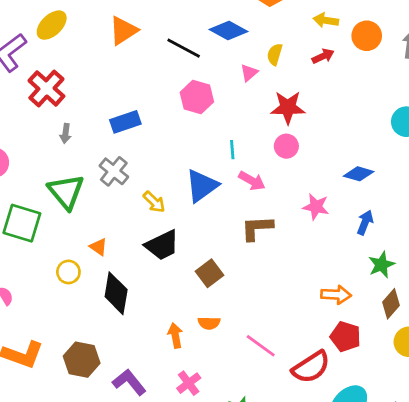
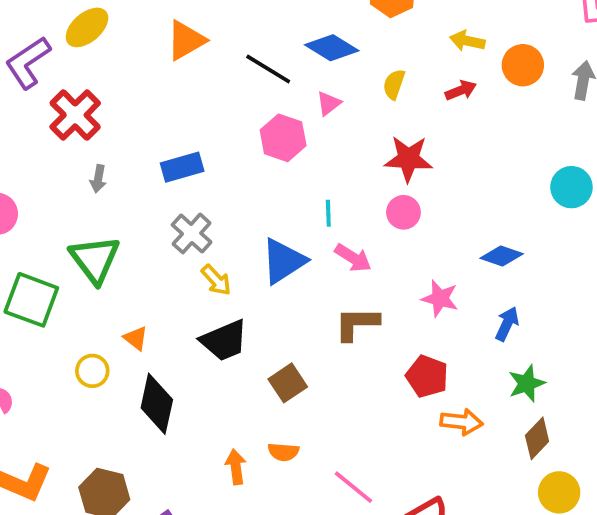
pink triangle: (249, 73) -> (329, 103), moved
gray cross: (114, 171) -> (192, 233), moved
red pentagon: (345, 337) -> (427, 376), moved

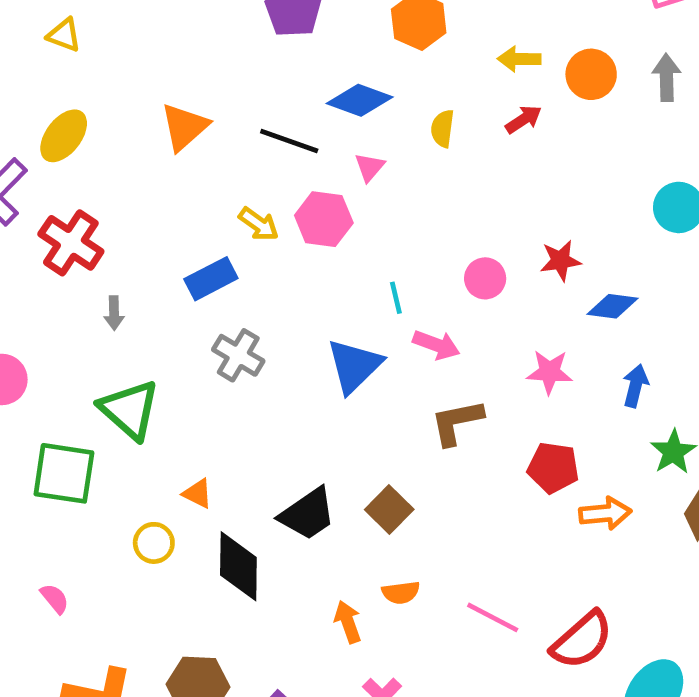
red star: (408, 159) -> (560, 261), moved, size x0.7
yellow arrow: (216, 280) -> (259, 224), moved
black trapezoid: (224, 341) -> (308, 514), moved

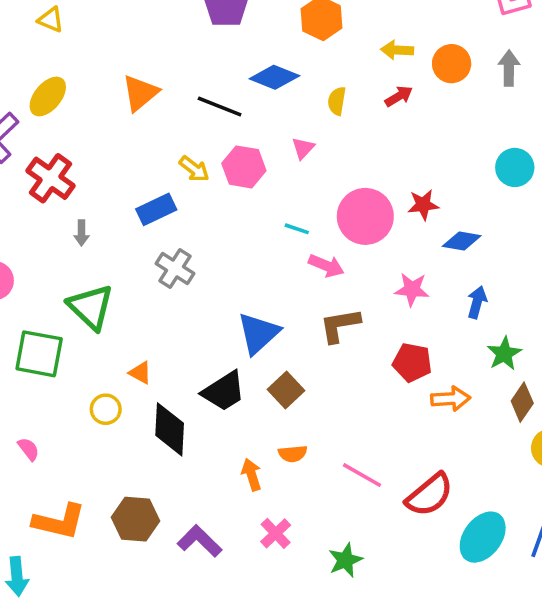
pink triangle: (369, 167) -> (303, 148), moved
pink circle: (485, 278) -> (365, 216), size x1.8
cyan line: (396, 298) -> (297, 229), turned -60
blue triangle: (354, 366) -> (258, 333), moved

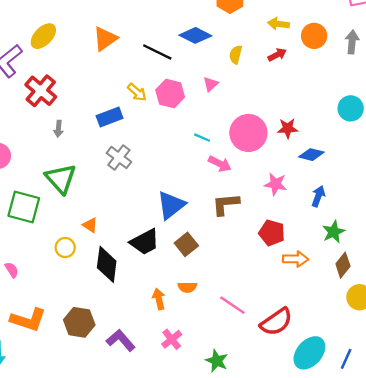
green star: (345, 560) -> (217, 361), turned -30

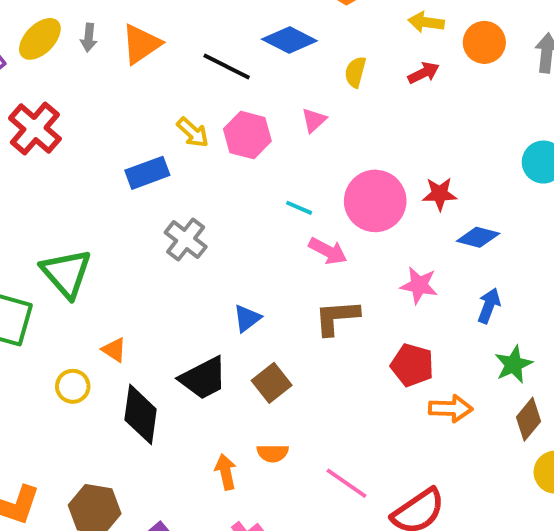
gray arrow: (58, 129) -> (89, 38), moved
gray cross: (119, 157) -> (186, 240), moved
blue triangle: (171, 205) -> (247, 318), size x0.6

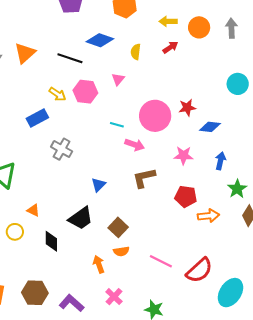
brown square: (272, 383) -> (118, 227), moved
black diamond: (141, 414) -> (51, 241), size x0.7

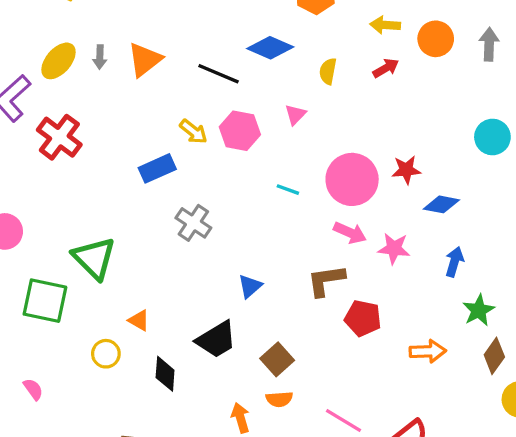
pink arrow: (135, 145) -> (350, 233), moved
red pentagon: (186, 197) -> (363, 318), moved

